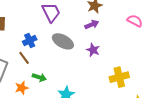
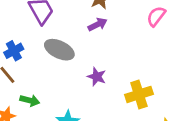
pink semicircle: (135, 21) -> (156, 16), turned -77
purple star: (93, 50) -> (97, 77), moved

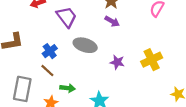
purple arrow: (98, 24) -> (112, 21), turned 64
yellow cross: (139, 94) -> (152, 60), moved

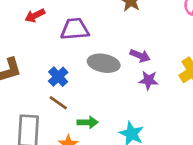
purple trapezoid: (67, 17) -> (75, 29), turned -50
purple arrow: (112, 21) -> (140, 56), moved

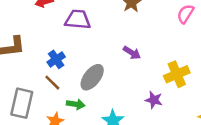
gray ellipse: (104, 63) -> (92, 77), moved, turned -72
purple star: (148, 80) -> (154, 100), moved

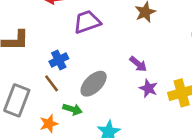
purple trapezoid: (78, 20) -> (87, 22), turned -32
purple star: (154, 100) -> (148, 88), moved

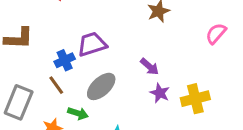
purple trapezoid: (87, 22) -> (92, 44), moved

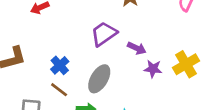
purple trapezoid: (92, 44) -> (104, 34), moved

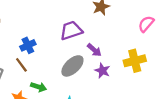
yellow cross: (186, 64) -> (135, 61), moved
gray ellipse: (99, 79) -> (72, 66), moved

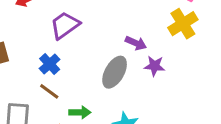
purple trapezoid: (71, 30) -> (65, 25), moved
yellow cross: (135, 61) -> (183, 24), moved

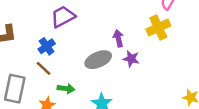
purple arrow: (136, 43) -> (118, 38), turned -133
gray ellipse: (115, 72) -> (98, 60), turned 30

